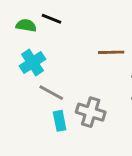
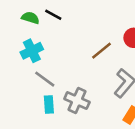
brown line: (111, 52) -> (101, 51), turned -45

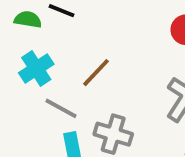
brown line: (101, 51) -> (96, 73), moved

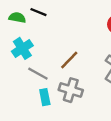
brown line: (96, 73) -> (69, 60), moved

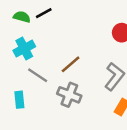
black line: (38, 12) -> (44, 13), turned -56
cyan rectangle: (45, 97) -> (19, 100), moved

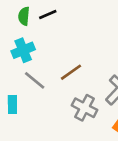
green semicircle: (22, 17) -> (24, 16), turned -105
gray cross: (69, 95) -> (85, 108), moved

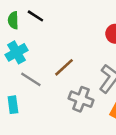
black line: (48, 15) -> (35, 16), turned 63

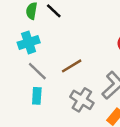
cyan rectangle: (13, 105) -> (37, 96), moved

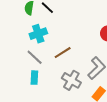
cyan cross: (29, 42) -> (38, 34), moved

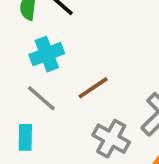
cyan rectangle: (34, 78) -> (25, 137), moved

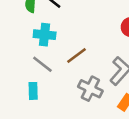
cyan cross: (47, 54) -> (45, 35), turned 30

